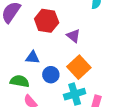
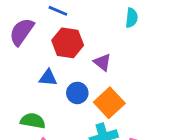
blue triangle: (33, 57) -> (48, 78), moved
blue circle: (51, 75) -> (77, 93), moved

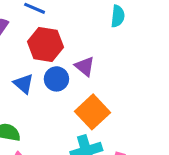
blue triangle: (48, 78) -> (24, 84), turned 36
blue circle: (77, 93) -> (56, 79), moved

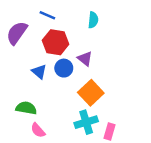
cyan semicircle: (118, 16) -> (93, 20), moved

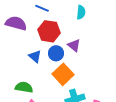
purple semicircle: (17, 33) -> (16, 23), turned 70
orange square: (91, 93) -> (63, 74), moved

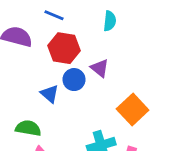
blue triangle: (35, 56) -> (50, 94), moved
orange square: (63, 74) -> (133, 110), moved

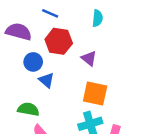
blue circle: (74, 80) -> (33, 62), moved
orange square: (133, 110) -> (95, 93), moved, turned -35

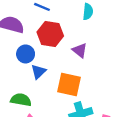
blue triangle: (47, 80) -> (38, 72), turned 35
orange square: (95, 93) -> (69, 85), moved

